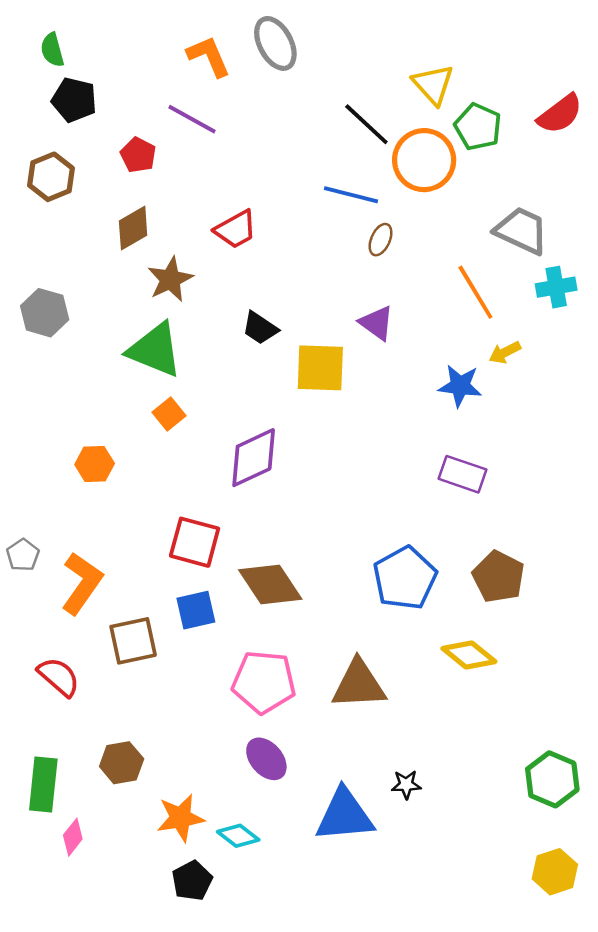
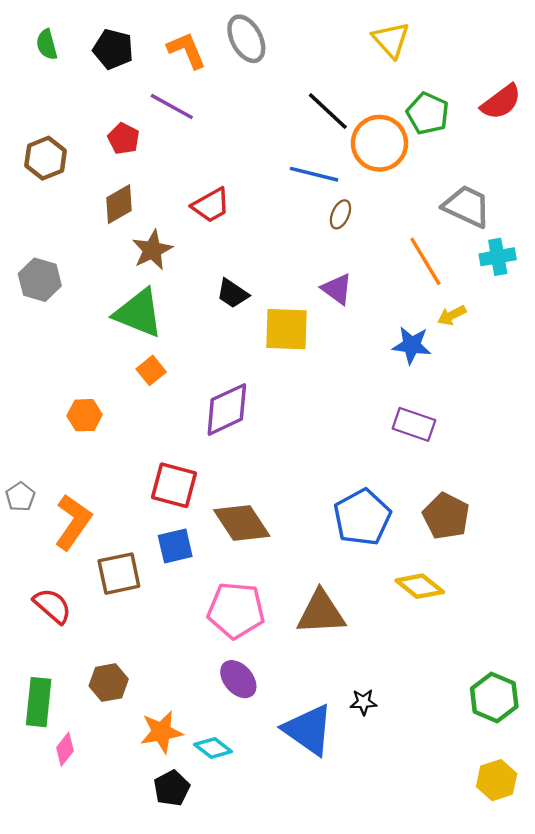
yellow triangle: (433, 84) -> (391, 40), moved
black pentagon: (74, 100) -> (113, 49), moved
blue triangle: (345, 815) -> (308, 730), turned 40

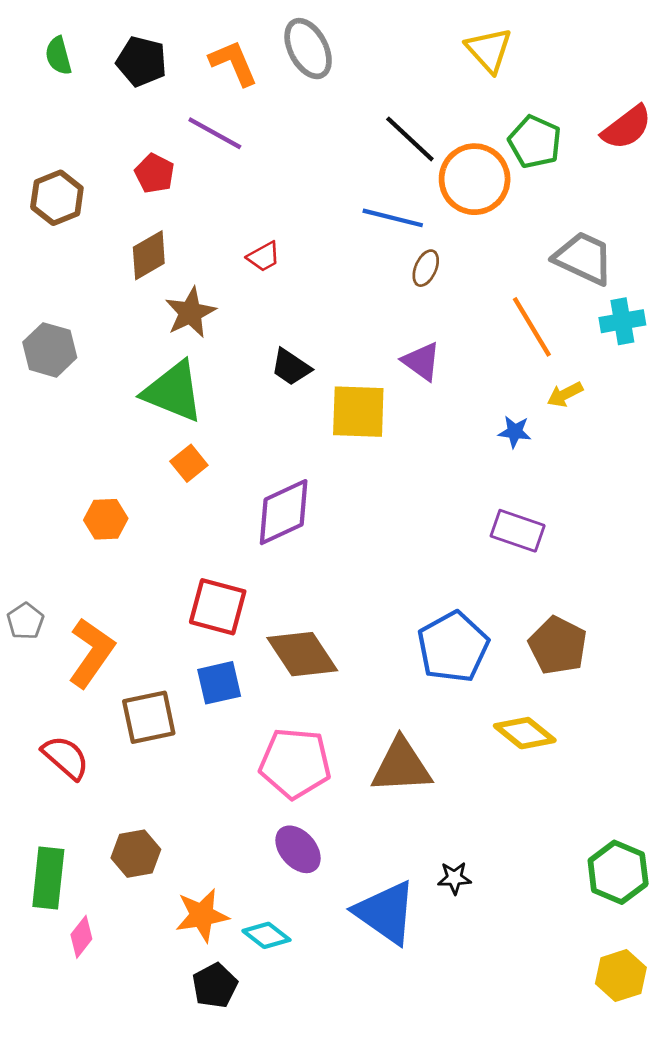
red trapezoid: (211, 205) -> (264, 257), size x0.7
blue star: (412, 345) -> (515, 432), size x0.7

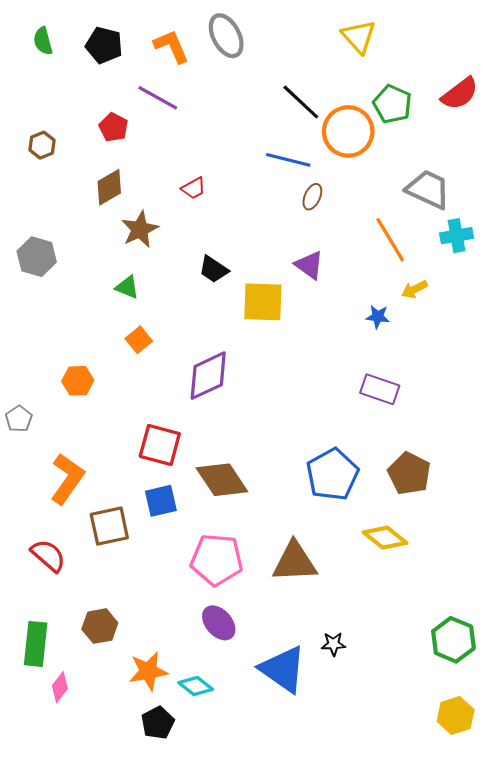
brown hexagon: (57, 198) -> (42, 145), size x0.7
green triangle: (173, 392) -> (127, 287), size x0.5
gray pentagon: (25, 621) -> (19, 419), moved

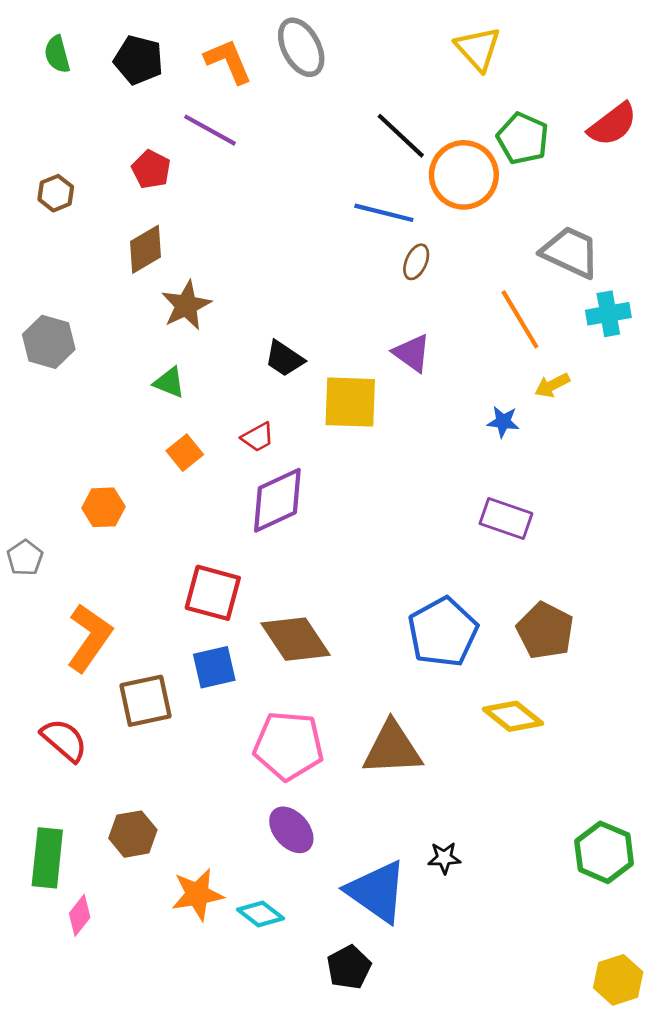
red trapezoid: (193, 188) -> (258, 437), moved
yellow hexagon: (456, 715) -> (618, 980), moved
black pentagon: (158, 723) -> (349, 967), moved

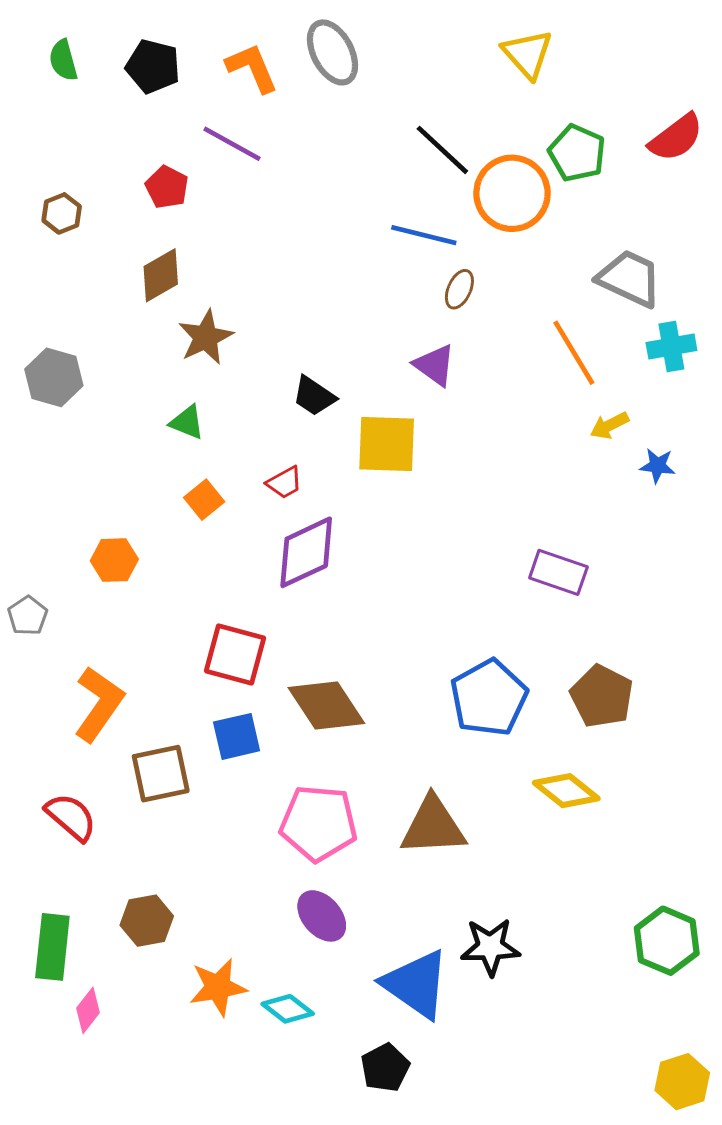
purple triangle: (412, 353) -> (435, 365), moved
blue star: (503, 422) -> (657, 466), moved
black star: (444, 858) -> (490, 947), size x1.6

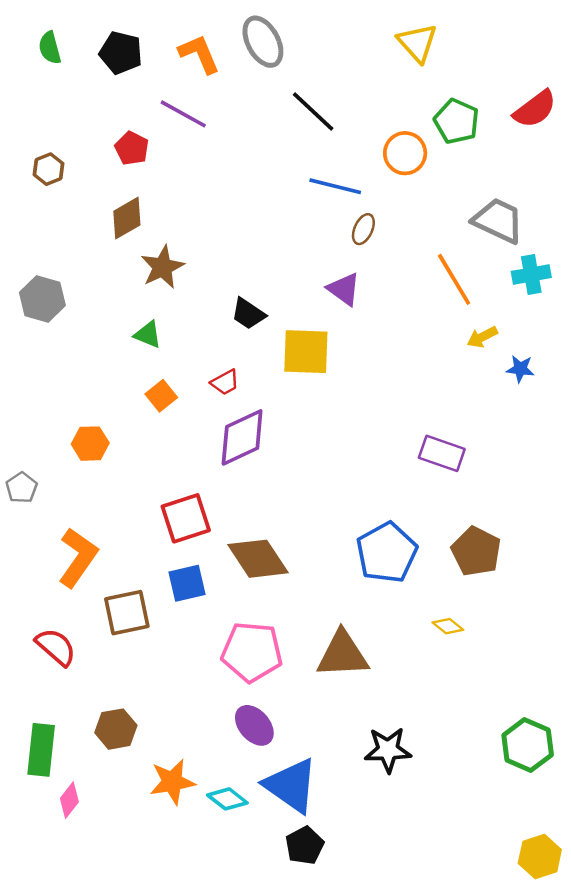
black line: (442, 150) -> (313, 112), moved
orange circle: (512, 193) -> (405, 153), size x0.7
red square: (235, 654) -> (186, 518), turned -33
yellow diamond: (566, 791) -> (448, 626), size x0.6
blue triangle: (416, 984) -> (291, 785), moved

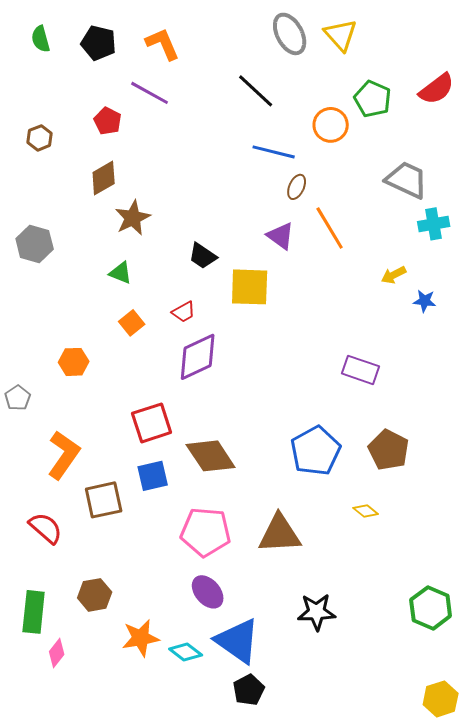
gray ellipse: (263, 42) -> (290, 34), moved
orange line: (454, 279) -> (330, 228), moved

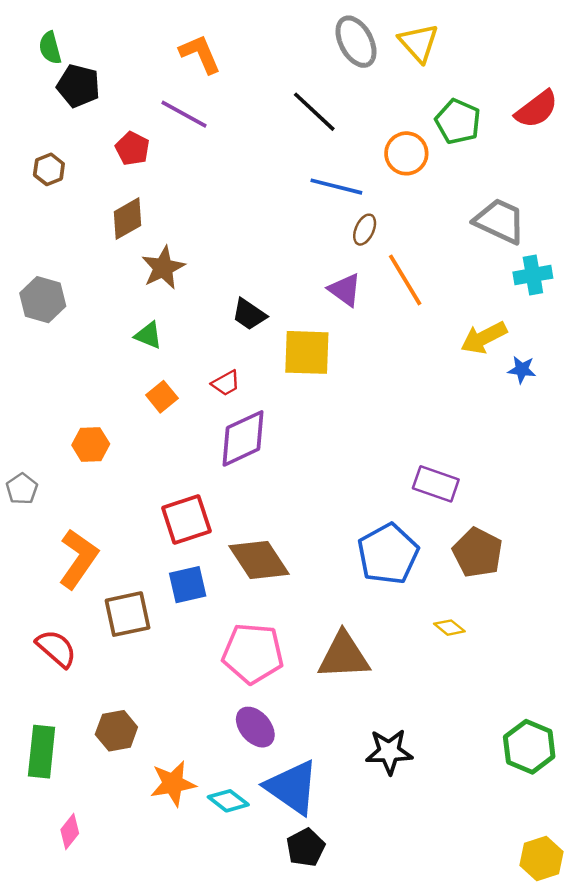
black pentagon: (99, 43) -> (78, 86), moved
yellow arrow: (394, 275) -> (484, 338), size x1.5
purple rectangle: (361, 370) -> (436, 484), moved
pink diamond: (57, 653) -> (70, 832), moved

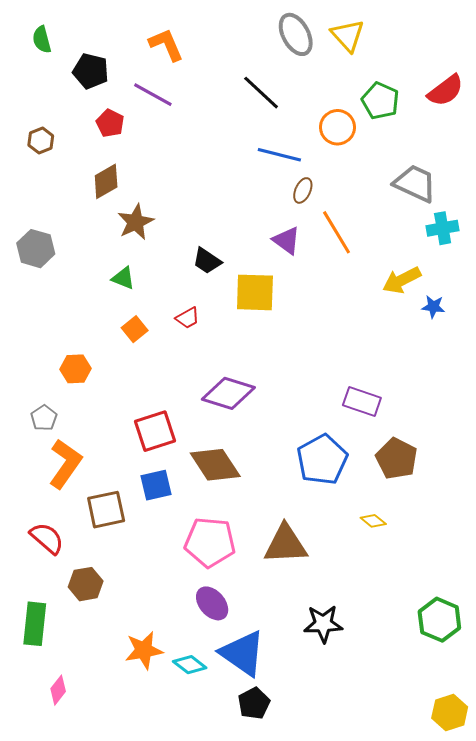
black pentagon: (78, 86) -> (91, 71), moved
purple diamond: (243, 438) -> (228, 393), moved, turned 42
gray pentagon: (22, 489) -> (44, 418), moved
brown hexagon: (116, 731) -> (86, 584), moved

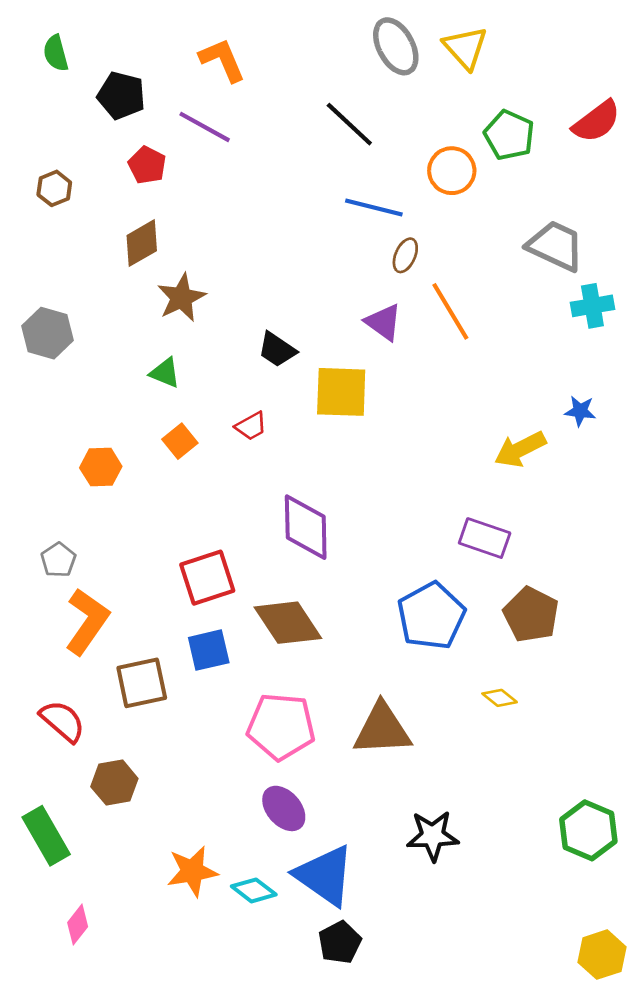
yellow arrow: (402, 280) -> (520, 449), moved
orange hexagon: (75, 369) -> (101, 467), moved
purple diamond: (228, 393) -> (306, 527), turned 72
green rectangle: (35, 624) -> (46, 836), turned -36

